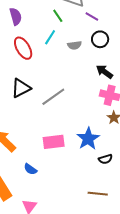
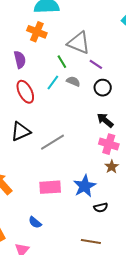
gray semicircle: (74, 45) -> (73, 81), moved, turned -152
blue semicircle: (30, 169) -> (35, 222), moved

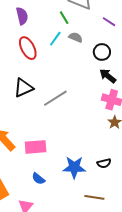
purple line: (96, 64) -> (109, 22), moved
black circle: (103, 88) -> (102, 52), moved
blue star: (85, 186) -> (74, 167), moved, turned 30
pink rectangle: (50, 187) -> (36, 147), moved

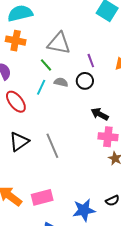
purple line: (109, 22) -> (91, 61), turned 48
black circle: (102, 52) -> (85, 81), moved
gray line: (55, 98) -> (52, 146), turned -70

